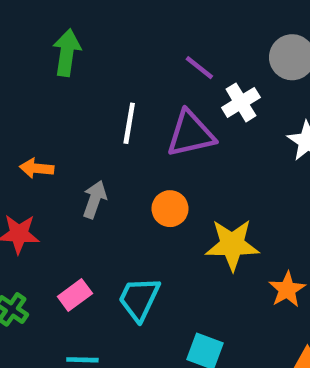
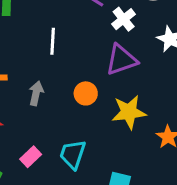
purple triangle: (191, 134) -> (121, 60), moved

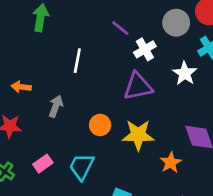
orange circle: (86, 93) -> (100, 125), moved

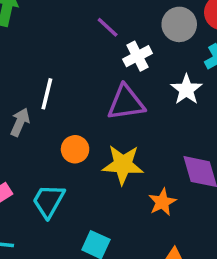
white line: (77, 61) -> (47, 94), moved

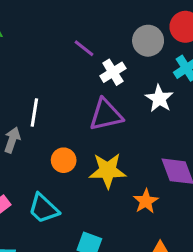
cyan trapezoid: (48, 201) -> (44, 208), turned -72

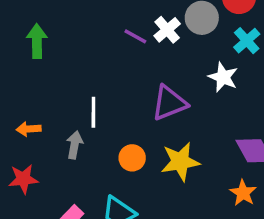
white cross: (113, 72) -> (167, 30), moved
orange star: (146, 201) -> (243, 193), moved

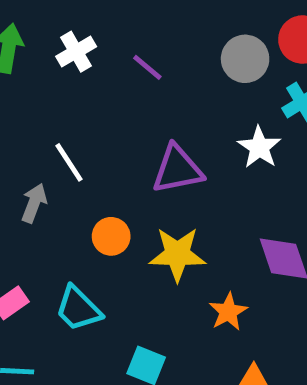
white cross: (167, 30) -> (76, 52), moved
white line: (93, 112) -> (69, 162), turned -44
orange star: (243, 193) -> (228, 312), moved

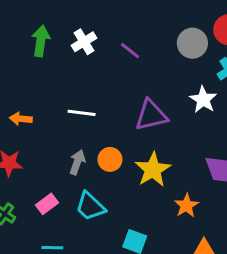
white line: (69, 162) -> (82, 113), turned -48
gray arrow: (34, 203) -> (77, 162), moved
yellow star: (177, 254) -> (153, 170), turned -30

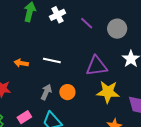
gray circle: (192, 43) -> (117, 29), moved
orange arrow: (21, 119) -> (21, 63), moved
yellow star: (153, 170) -> (108, 92), moved, turned 30

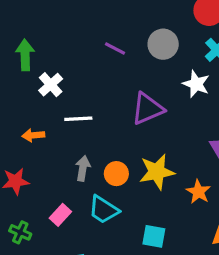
white cross: (58, 15) -> (51, 85), moved
orange circle: (67, 92) -> (116, 174), moved
yellow star: (108, 92) -> (157, 172), moved

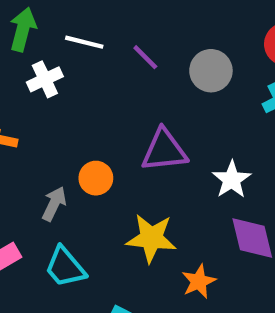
white star: (196, 84) -> (232, 180), moved
white line: (78, 119) -> (84, 42), moved
orange circle: (116, 174) -> (96, 178), moved

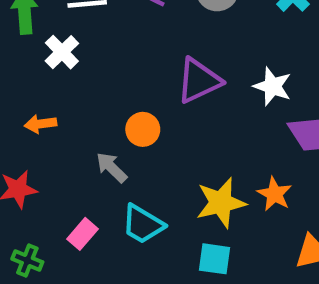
gray arrow: (54, 204) -> (111, 168), turned -52
yellow star: (151, 238) -> (221, 203), moved

